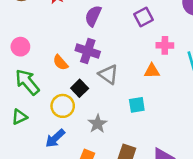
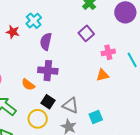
gray triangle: (108, 74) -> (70, 105), moved
cyan square: (137, 105) -> (96, 117), moved

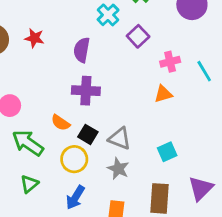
cyan cross: (34, 21) -> (108, 15), moved
orange semicircle: (28, 85) -> (61, 123), moved
cyan square: (96, 117) -> (167, 152), moved

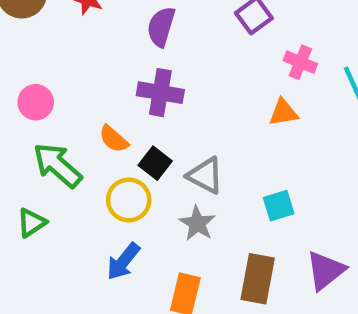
pink cross: (170, 62) -> (300, 62), turned 30
green triangle: (29, 184) -> (32, 223), moved

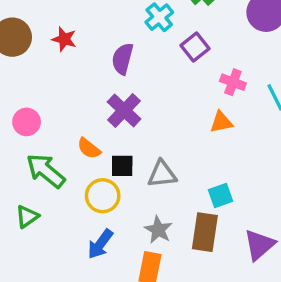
purple cross: (160, 93) -> (124, 110), turned 36
black square: (155, 163) -> (122, 166), turned -35
gray triangle: (205, 176) -> (162, 174), turned -32
gray star: (197, 223) -> (158, 230), moved
brown rectangle: (258, 279) -> (205, 232), moved

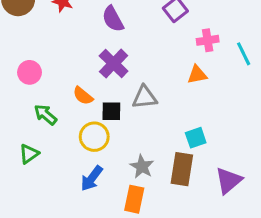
purple semicircle: (123, 59) -> (113, 19), turned -44
pink cross: (233, 82) -> (208, 40), turned -30
green arrow: (46, 171) -> (45, 115), size x0.7
gray triangle: (162, 174) -> (144, 97), moved

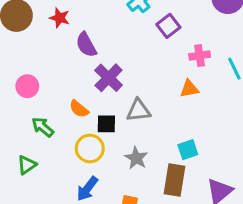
purple semicircle: (113, 19) -> (86, 45), moved
gray star: (142, 167) -> (136, 158), moved

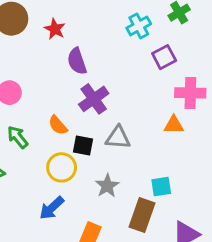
pink cross: (200, 56) -> (190, 93), size x1.4

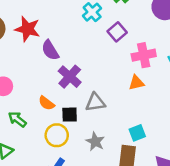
red star: (55, 29) -> (27, 29), size x1.5

